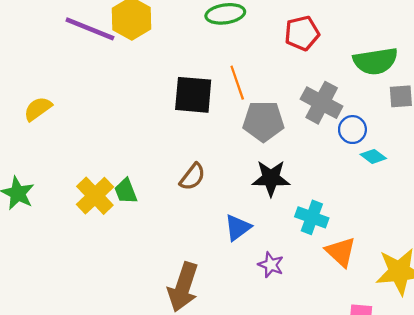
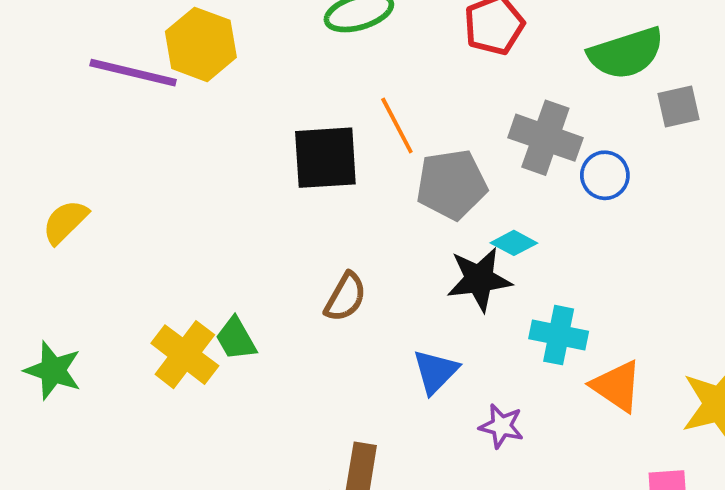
cyan diamond: (373, 156) -> (514, 243), moved

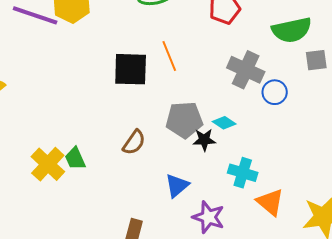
gray pentagon: (452, 184) -> (184, 120), moved
black star: (479, 279) -> (204, 140), size x0.7
purple star: (501, 426) -> (208, 217), size x1.4

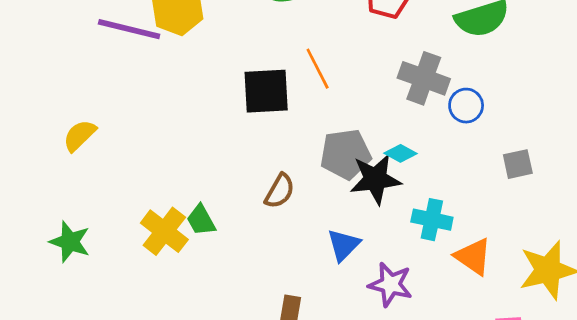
gray square: (316, 60) -> (518, 164), moved
black star: (204, 140) -> (375, 179), size x1.6

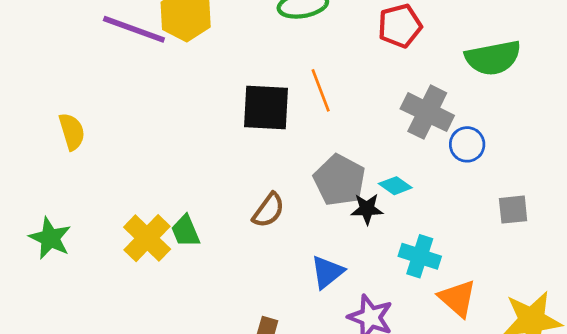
yellow semicircle: (80, 136) -> (72, 132), turned 111
gray pentagon: (346, 154) -> (339, 180), turned 30
black star: (375, 179) -> (367, 209), size x0.6

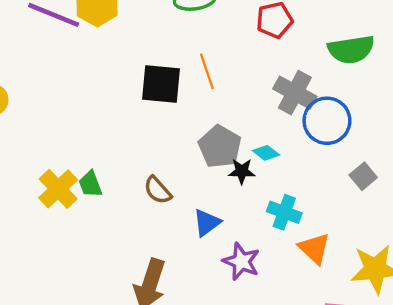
blue circle: (467, 144) -> (327, 121), size x1.6
brown semicircle: (268, 210) -> (158, 190), moved, turned 100
gray square: (513, 210) -> (363, 176), turned -36

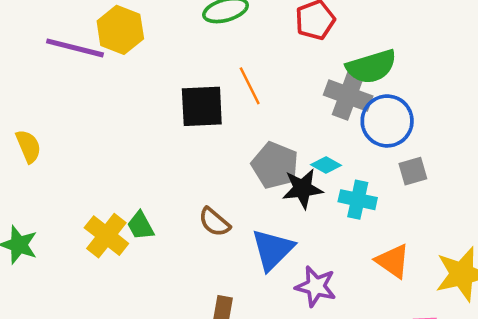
green semicircle: (351, 50) -> (371, 67), moved
black star: (242, 171) -> (303, 189), size x1.4
gray square: (363, 176) -> (413, 171), moved, turned 32
cyan cross: (284, 212) -> (358, 200), moved
blue triangle: (207, 223) -> (273, 250), size x1.4

